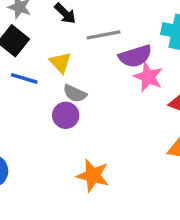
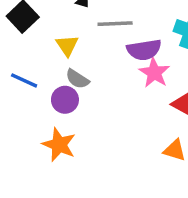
blue line: (24, 78) -> (24, 80), moved
orange star: (93, 176) -> (59, 145), moved

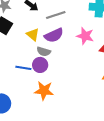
purple semicircle: (144, 50) -> (54, 35), moved
blue line: (24, 80) -> (23, 68), moved

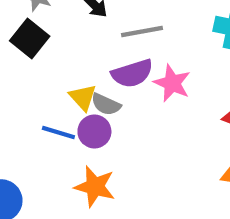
yellow triangle: (33, 35) -> (83, 97), moved
pink star: (85, 36) -> (172, 83), moved

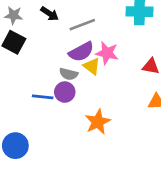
yellow triangle: (83, 97) -> (92, 66), moved
orange star: (95, 187) -> (98, 122), moved, turned -30

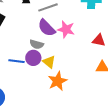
purple semicircle: (81, 52) -> (47, 28), turned 72
yellow triangle: (92, 66) -> (49, 62), moved

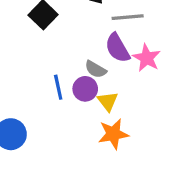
blue line: (17, 61) -> (58, 87), turned 56

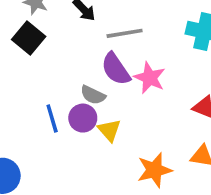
orange star: (113, 134) -> (154, 170), moved

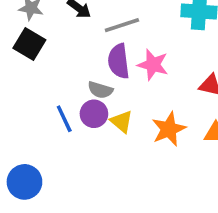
purple semicircle: (116, 69) -> (119, 61), turned 36
orange star: (154, 170) -> (169, 129), moved

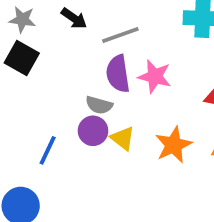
blue line: (64, 119) -> (48, 150), moved, turned 52

